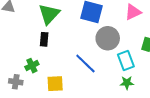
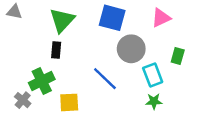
green cross: (32, 66) -> (42, 81), size x1.5
gray cross: (16, 82) -> (23, 100), turned 32

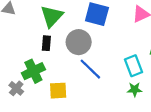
gray circle: (131, 49) -> (79, 42), moved

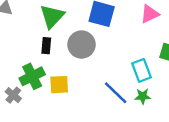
blue line: (90, 69) -> (116, 93), moved
yellow square: (58, 91) -> (59, 85), moved

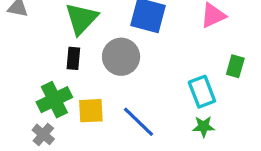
blue line: (116, 93) -> (138, 122), moved
gray cross: (13, 95) -> (43, 134), moved

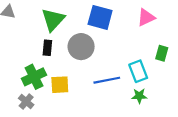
blue line: (138, 122) -> (107, 80), moved, turned -55

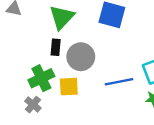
gray circle: (81, 47) -> (81, 57), moved

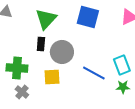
green cross: (41, 78) -> (17, 68), moved, turned 30
blue line: (119, 82) -> (94, 73), turned 40

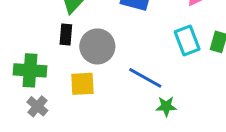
cyan rectangle: (122, 65) -> (187, 40), moved
green star: (123, 87) -> (166, 106), moved

